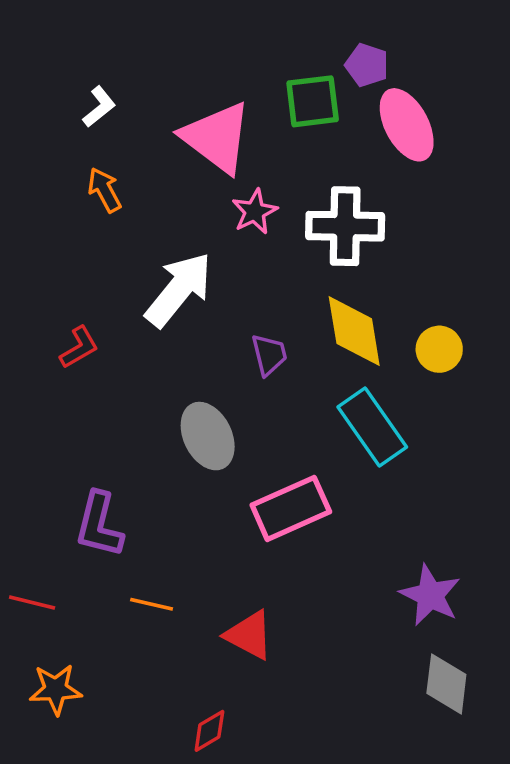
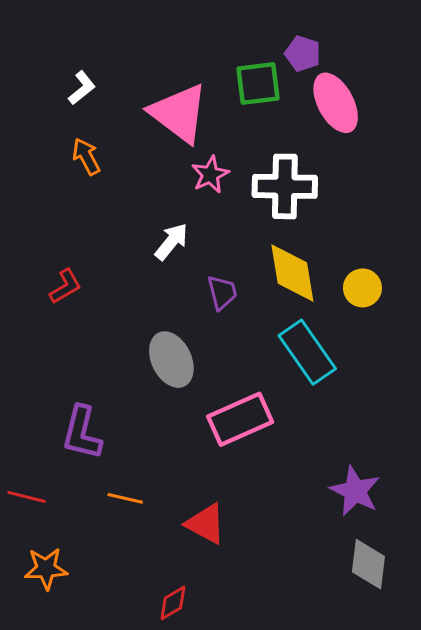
white arrow: (179, 289) -> (171, 242), moved, size x0.6

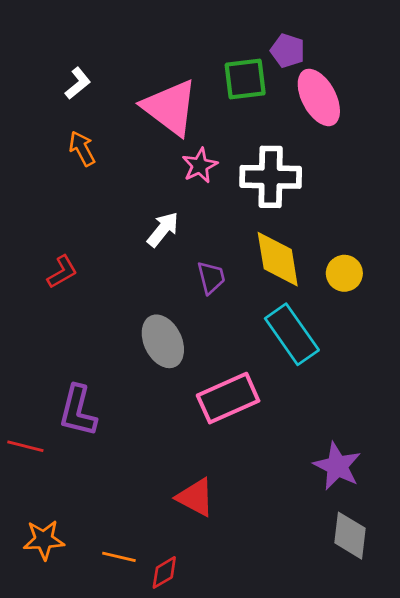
red line: (27, 497) -> (25, 446), moved
orange line: (125, 498) -> (119, 557), moved

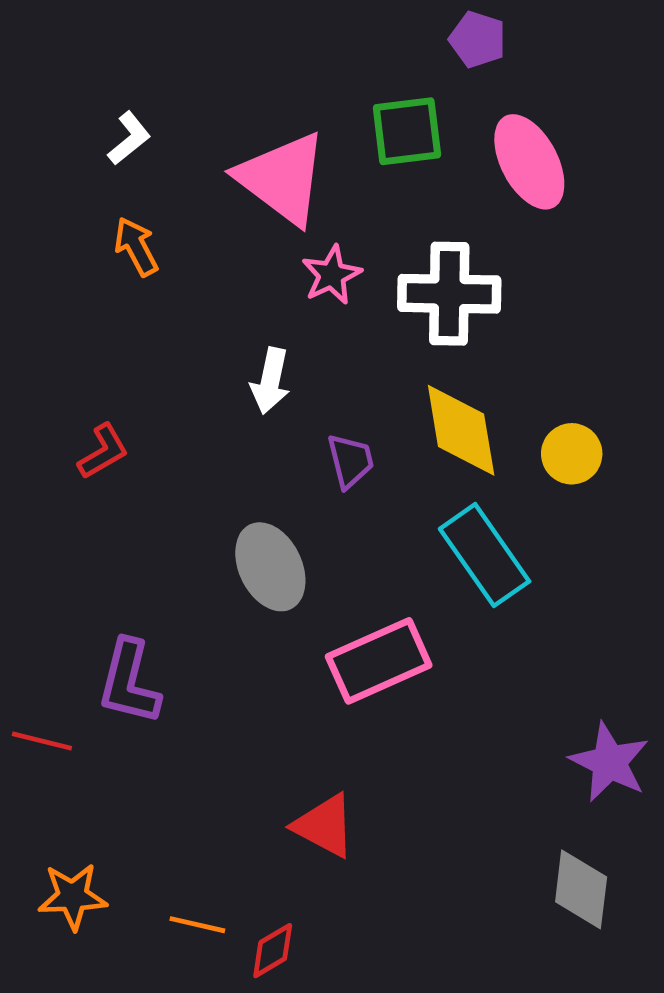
purple pentagon: (288, 51) -> (478, 39), moved
white arrow: (163, 229) -> (270, 381), turned 153
purple star: (337, 466) -> (609, 762), moved

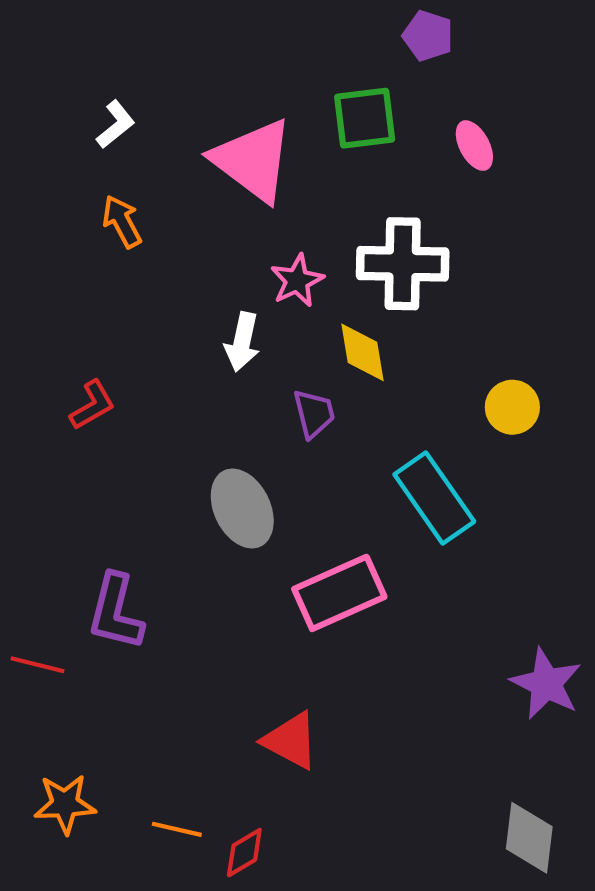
pink ellipse: (529, 162) -> (474, 146), size x0.6
pink star: (332, 275) -> (297, 281), moved
yellow diamond: (461, 430) -> (363, 352), moved, size x0.7
gray diamond: (581, 889) -> (529, 838), moved

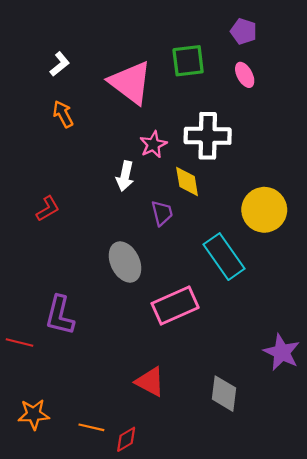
purple pentagon: (428, 36) -> (244, 31), moved
yellow circle: (512, 407) -> (264, 210), size x1.6
gray diamond: (529, 838) -> (224, 394), moved

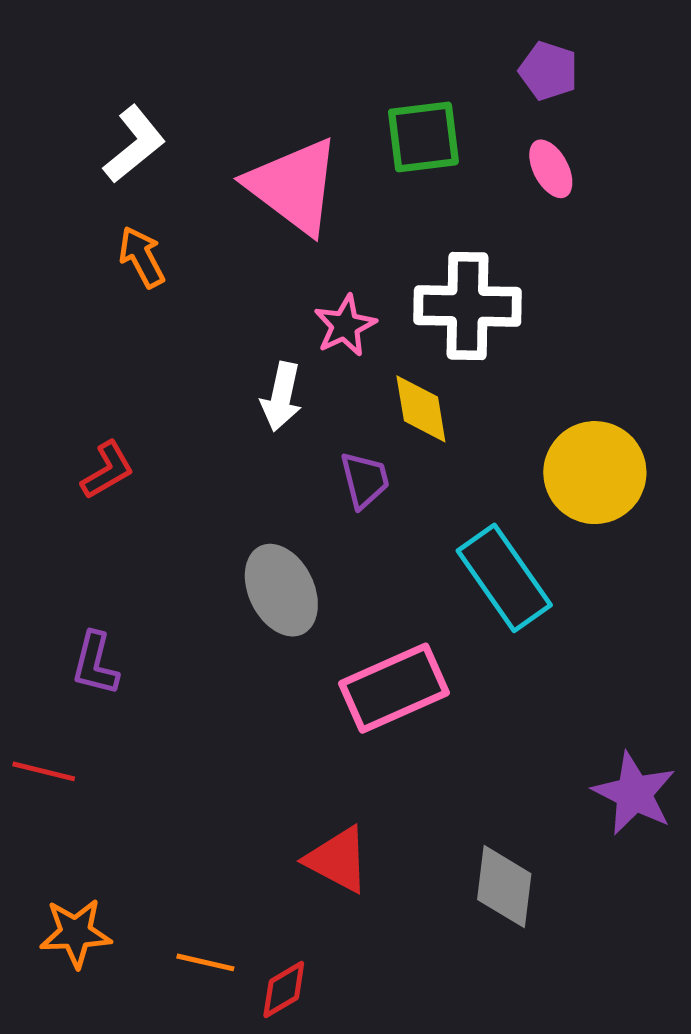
white L-shape: (60, 64) -> (134, 144), size x1.4
purple L-shape: (60, 315) -> (95, 664), moved, size x0.7

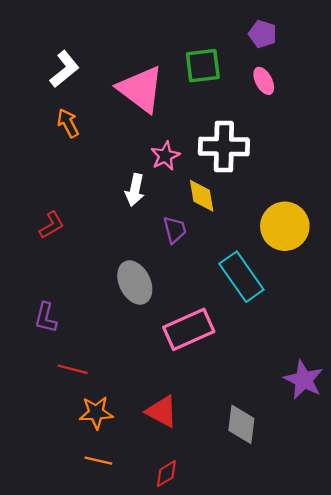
red line: (44, 771) -> (73, 369), moved
orange star: (76, 933) -> (96, 413), moved
red diamond: (284, 989) -> (166, 474), moved

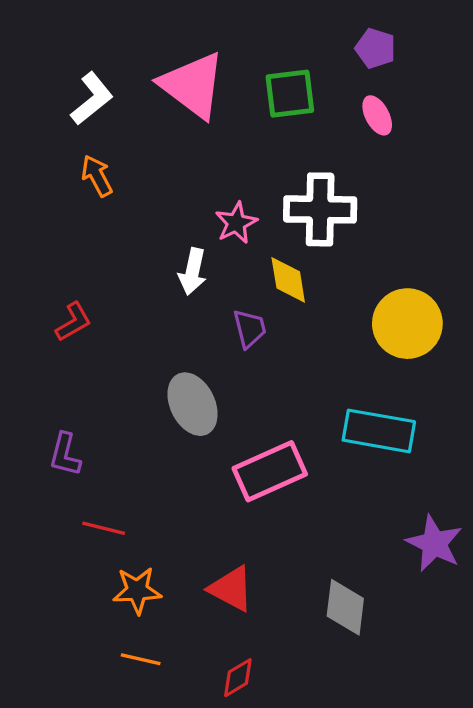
pink triangle: (141, 89) -> (193, 85), moved
cyan rectangle: (241, 277) -> (379, 431), moved, turned -45

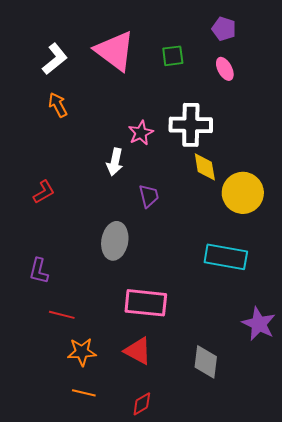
green square: (290, 94) -> (173, 56), size x0.7
yellow diamond: (288, 280) -> (205, 167), moved
gray ellipse: (193, 404) -> (115, 241), turned 36
pink rectangle: (270, 471) -> (146, 303), moved, turned 30

